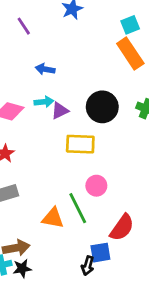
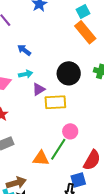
blue arrow: (45, 69) -> (24, 50), turned 32
purple triangle: (60, 111) -> (39, 89), moved
green line: (78, 208) -> (58, 149), turned 65

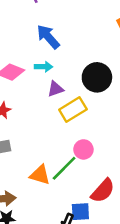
blue arrow: (24, 50) -> (48, 37), size x1.5
yellow rectangle: (55, 102) -> (73, 110), turned -40

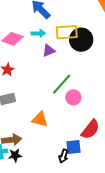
yellow rectangle: (73, 110) -> (67, 32), moved, turned 30
green line: (64, 168) -> (62, 84), moved

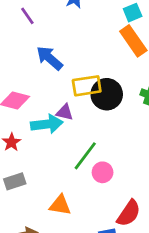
cyan arrow: (38, 33) -> (47, 124), moved, size x1.6
purple triangle: (49, 51) -> (65, 112), turned 40

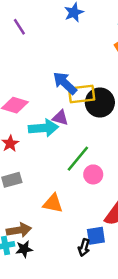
purple line: (27, 16) -> (19, 27), moved
blue arrow: (49, 58) -> (65, 83), moved

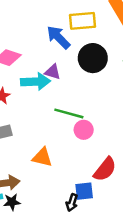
yellow rectangle: (82, 94) -> (82, 21), moved
green line: (78, 159) -> (69, 113), turned 64

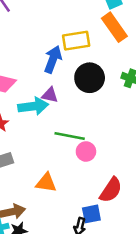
blue arrow: (58, 37) -> (53, 59), turned 70

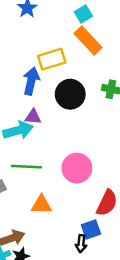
green line: (70, 136) -> (26, 167), moved
pink circle: (86, 151) -> (77, 168), size x1.5

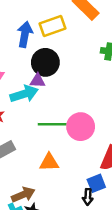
blue arrow: (31, 81) -> (25, 34), moved
black circle: (70, 94) -> (45, 62), moved
green line: (26, 167) -> (52, 124), moved

